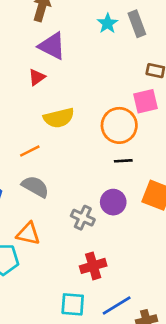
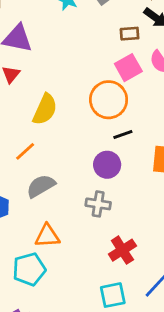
yellow semicircle: (59, 118) -> (45, 109), turned -36
gray semicircle: (35, 187) -> (41, 186), turned -44
purple circle: (113, 202) -> (107, 165), moved

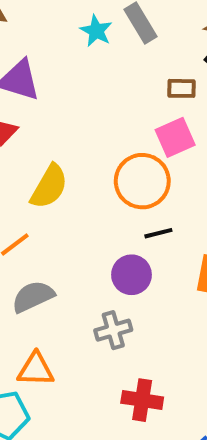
gray cross: (98, 204) -> (113, 330), turned -30
red cross: (122, 250) -> (142, 400), turned 36

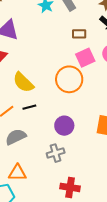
brown rectangle: (181, 88) -> (79, 34), moved
yellow semicircle: (49, 187) -> (23, 82), turned 105
black line: (158, 233) -> (29, 107), moved

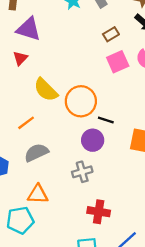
brown rectangle: (79, 34) -> (111, 34), turned -32
orange circle: (69, 79) -> (81, 101), moved
black line: (29, 107) -> (106, 120), moved, turned 32

